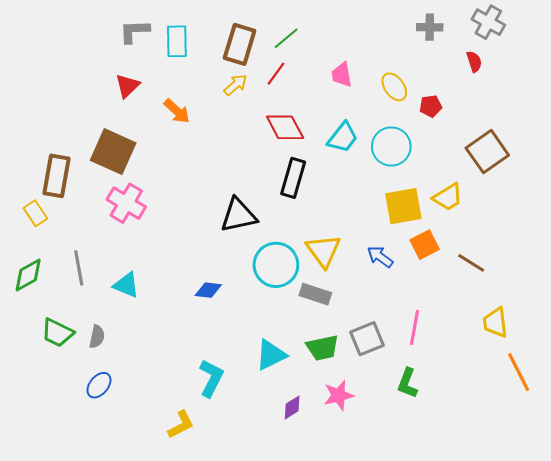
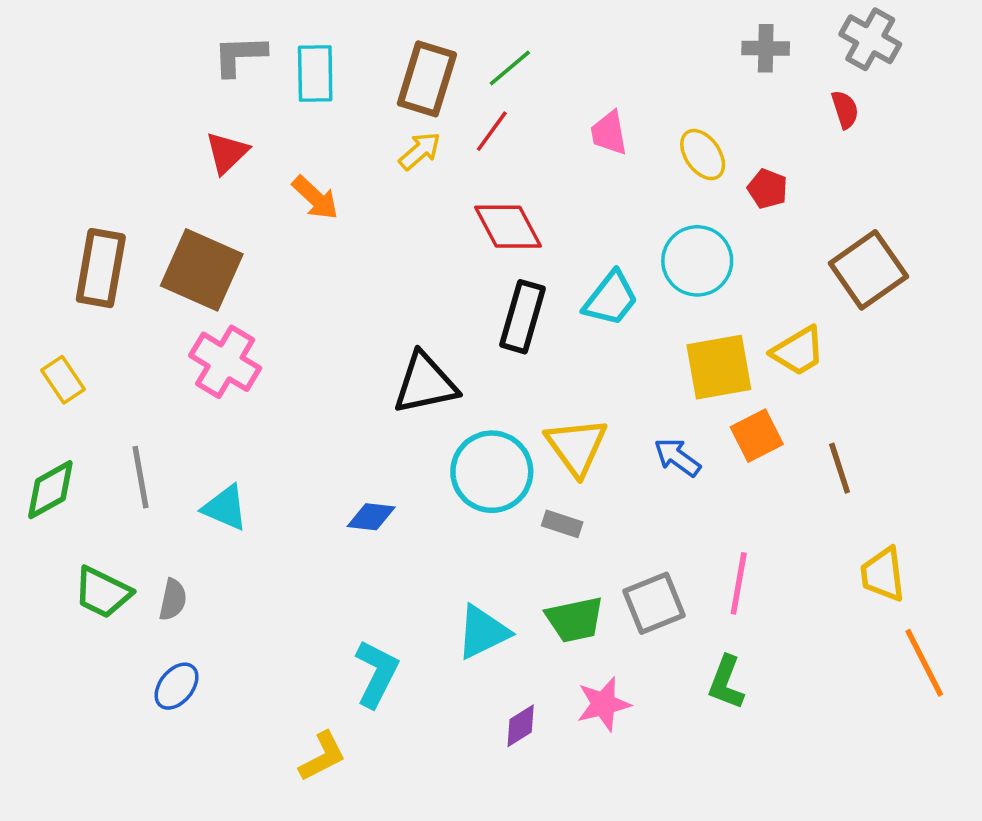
red pentagon: (431, 106) -> (768, 189), turned 30
cyan trapezoid: (343, 137) -> (611, 299), moved
brown rectangle: (57, 176) -> (101, 268), moved
brown line: (471, 263) -> (840, 468), turned 40
gray rectangle: (315, 294) -> (562, 524), size x0.7

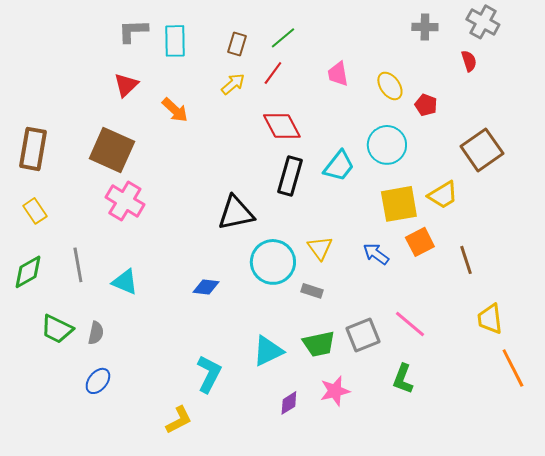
brown rectangle: (427, 79) -> (237, 44), size x0.6
brown rectangle: (101, 268) -> (33, 149), moved
yellow triangle: (577, 446) -> (320, 248), size x0.7
pink line: (739, 583) -> (410, 324), turned -60

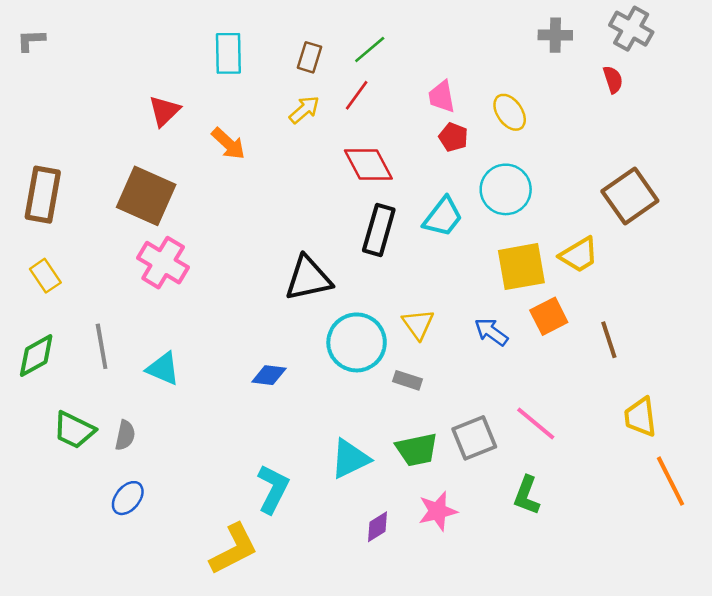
gray L-shape: (133, 31) -> (31, 40), moved, size x0.7
red pentagon: (426, 105) -> (453, 137), moved
yellow L-shape: (179, 420) -> (234, 549), size x1.4

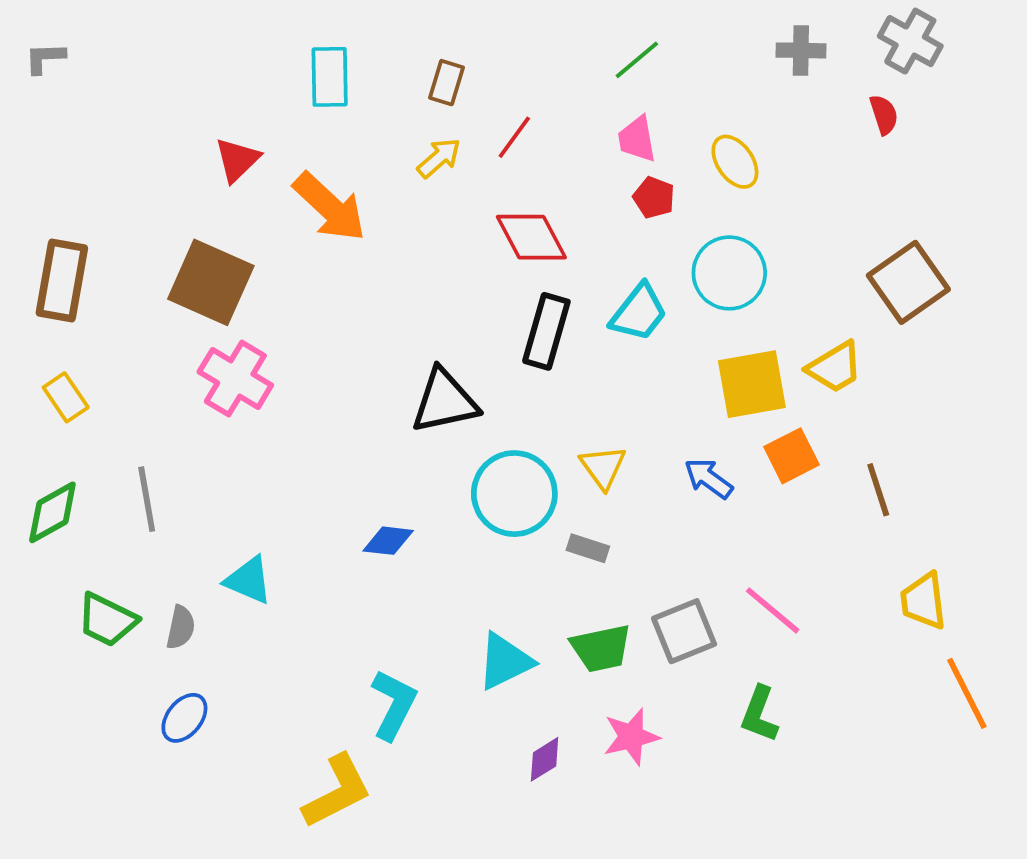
green line: (370, 49) -> (637, 60), moved
orange arrow: (228, 144) -> (330, 207), size x1.5
cyan triangle: (163, 369) -> (249, 580), moved

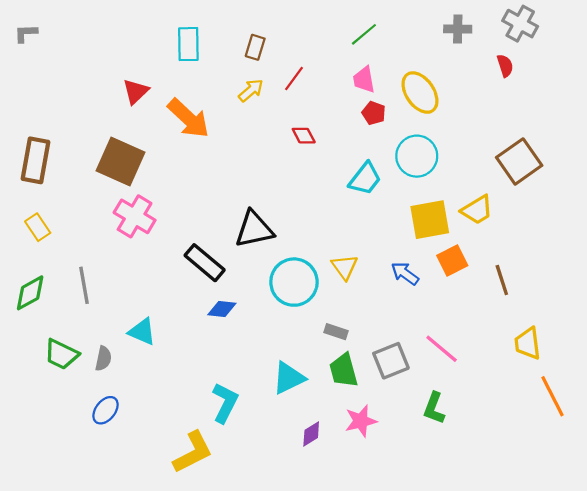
yellow ellipse: (735, 162) -> (420, 93), size x1.4
red diamond: (531, 237) -> (304, 136), size x0.6
black rectangle: (546, 331) -> (205, 263), moved, turned -66
gray rectangle: (588, 548) -> (336, 332), moved
green trapezoid: (601, 648) -> (344, 370), turned 87

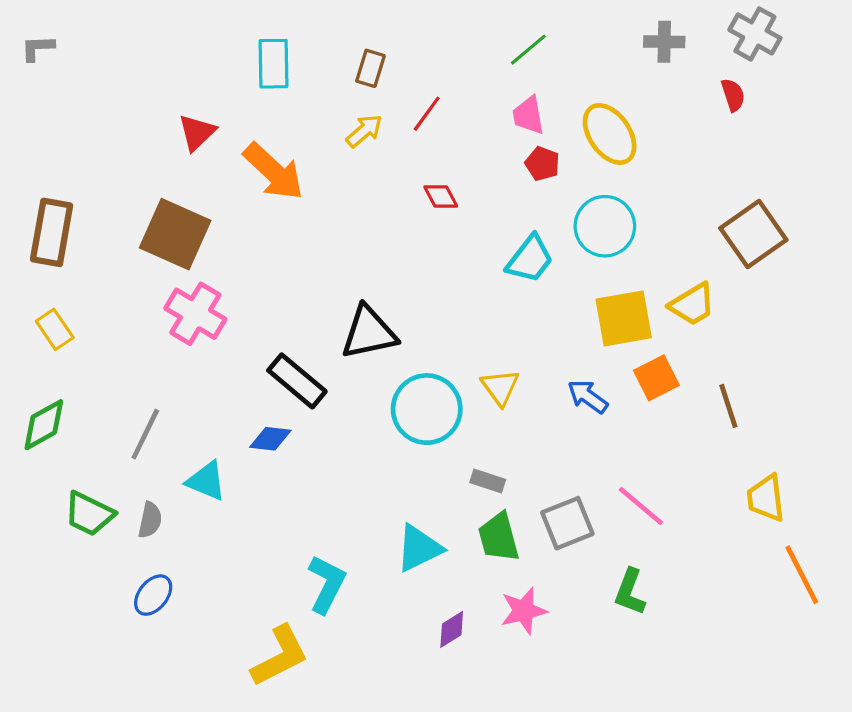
gray line: (84, 285) -> (145, 434), moved, turned 36
blue diamond: (222, 309) -> (270, 439), moved

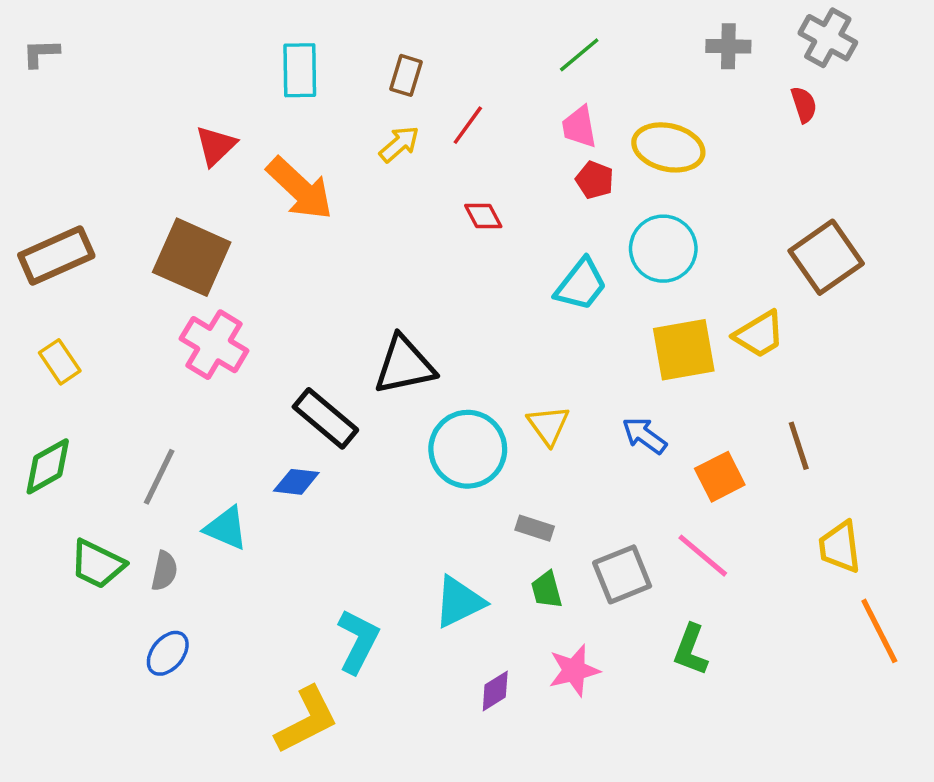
yellow ellipse: (610, 134) -> (668, 147), turned -42
brown rectangle: (52, 232) -> (56, 255), turned 56
orange square: (656, 378) -> (720, 477), moved
green trapezoid: (499, 537) -> (547, 590), size x0.7

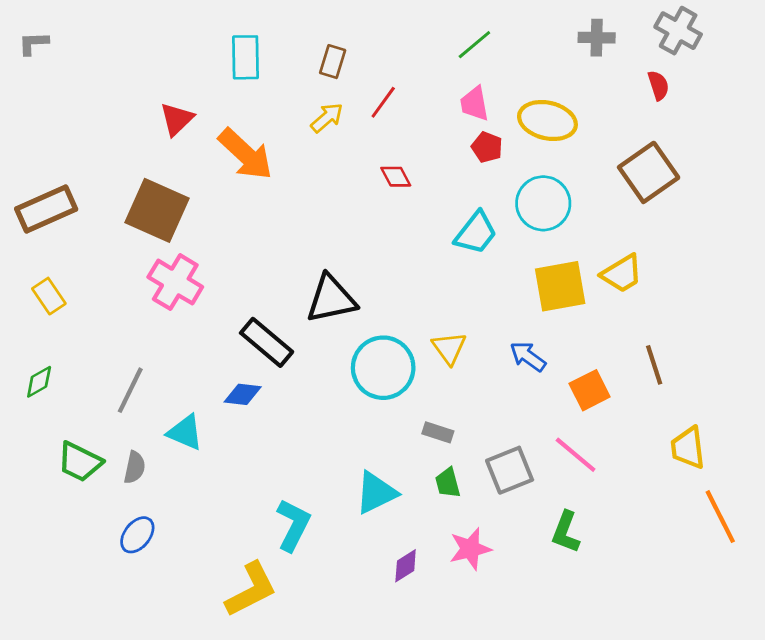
brown square: (826, 257) -> (649, 172), moved
green diamond: (48, 466) -> (39, 382), size x0.7

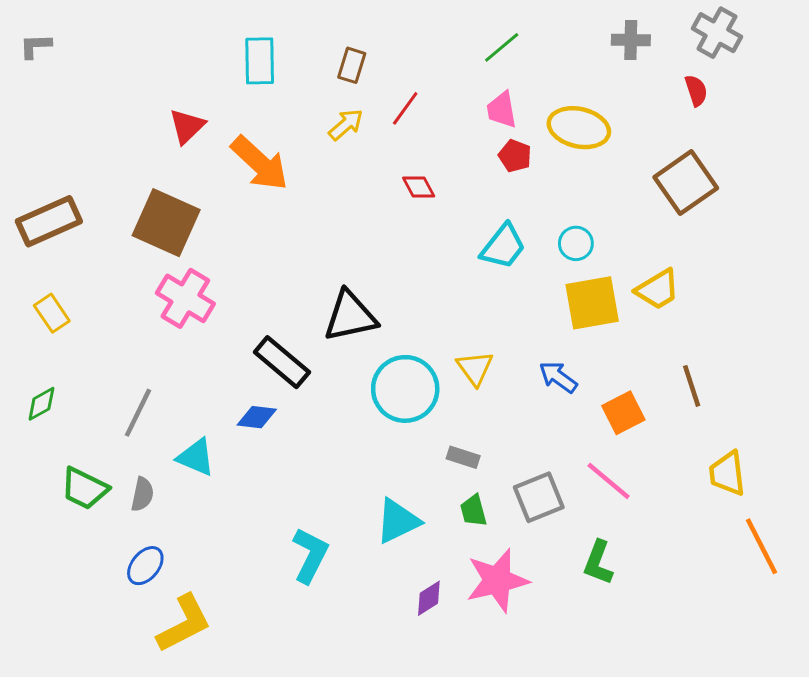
cyan circle: (543, 203) -> (576, 243), moved, size x0.6
pink star: (470, 549) -> (497, 580), size x1.4
yellow L-shape: (251, 590) -> (184, 623), moved

